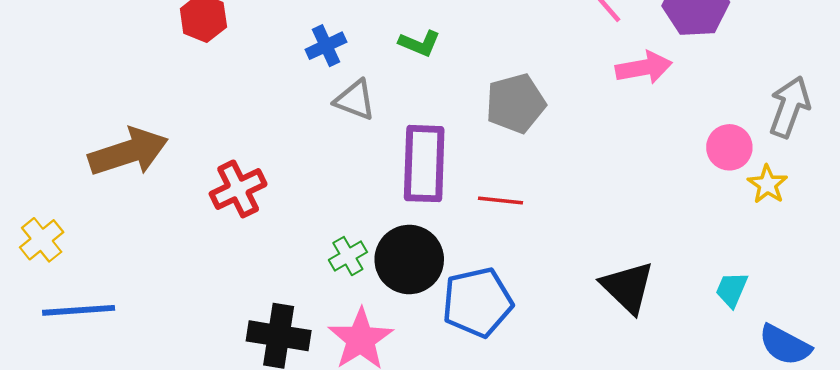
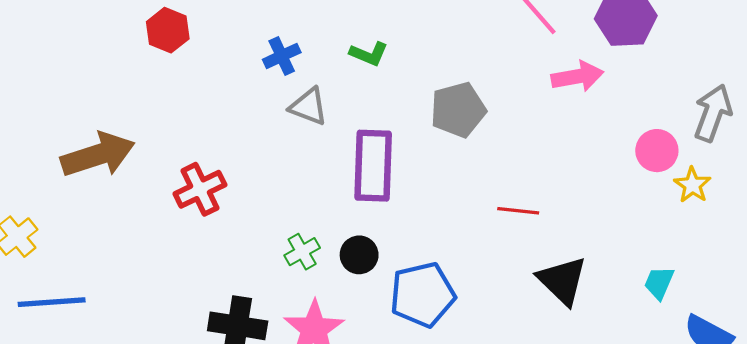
red line: (501, 201) -> (518, 211), moved
black circle: (409, 259) -> (359, 255), size x0.6

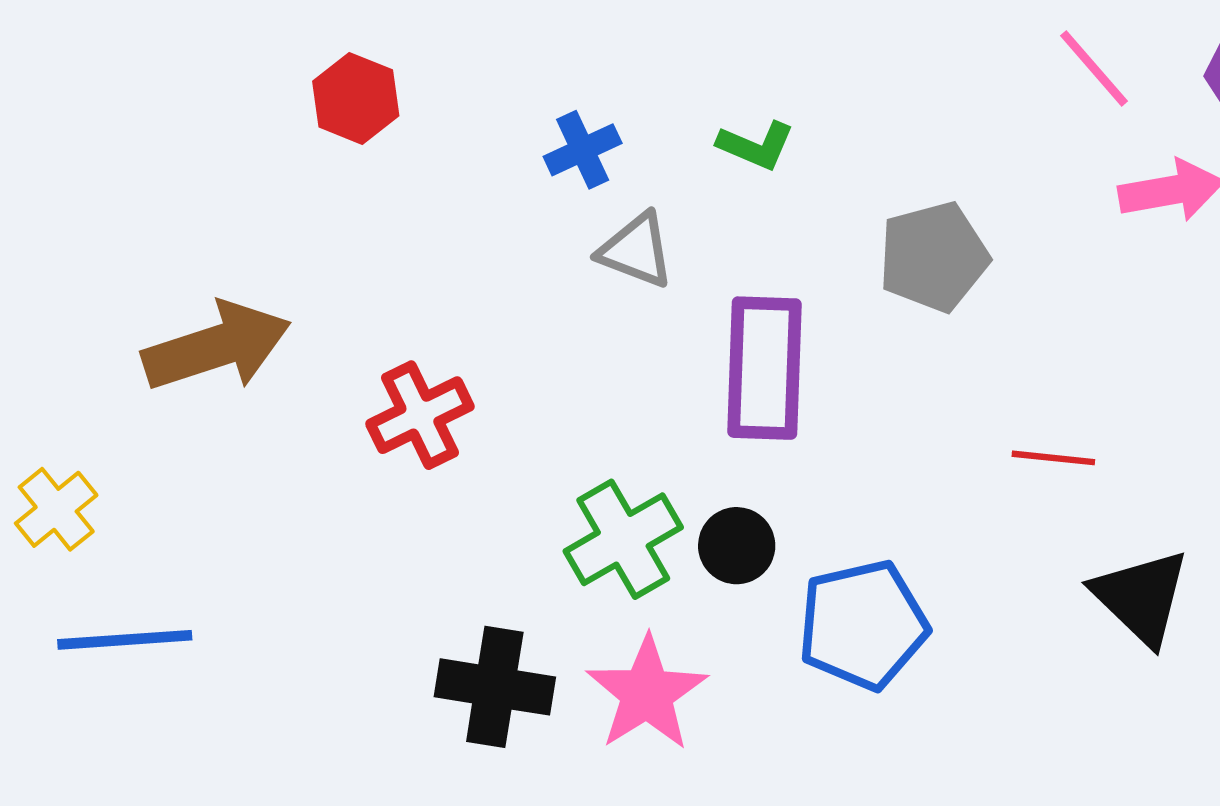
green cross: (302, 252) -> (623, 539), size x1.6

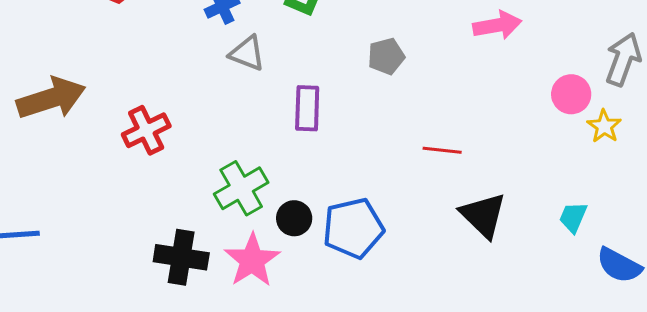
gray pentagon: (934, 257) -> (386, 56), size x0.7
purple rectangle: (764, 368) -> (307, 108), size x0.7
black circle: (737, 546) -> (294, 218), moved

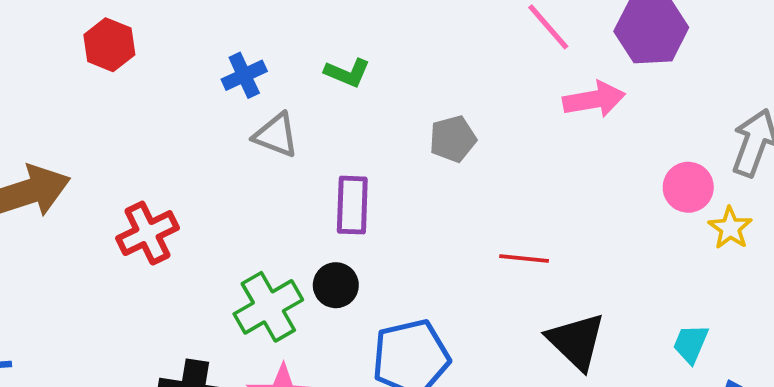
black circle: (294, 218) -> (336, 285), moved

